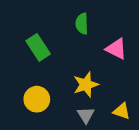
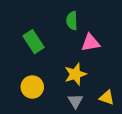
pink triangle: (116, 49) -> (90, 43), moved, turned -36

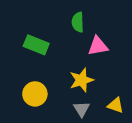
green rectangle: (33, 42) -> (36, 45), turned -35

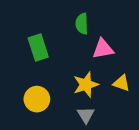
green rectangle: (36, 45) -> (38, 47), turned 50
yellow triangle: (116, 105) -> (122, 83), moved

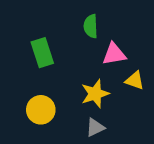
yellow triangle: (122, 83) -> (135, 80), moved
gray triangle: (86, 115) -> (95, 127), turned 36

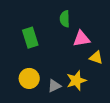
yellow star: (95, 94) -> (76, 81), moved
gray triangle: (95, 127) -> (54, 86), moved

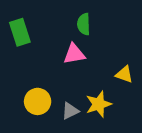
green rectangle: (30, 38) -> (20, 32), moved
pink triangle: (81, 39) -> (74, 54), moved

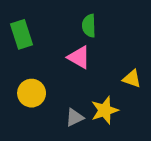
pink triangle: (74, 54) -> (79, 57), turned 40
yellow circle: (38, 101) -> (32, 93), moved

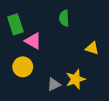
pink triangle: (79, 57) -> (33, 41), moved
yellow triangle: (132, 79) -> (92, 48), moved

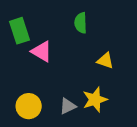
yellow triangle: (92, 48) -> (105, 61), moved
yellow circle: (23, 67) -> (29, 106), moved

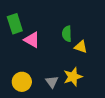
green semicircle: (81, 23) -> (67, 34), moved
gray triangle: (68, 106) -> (52, 82), turned -40

